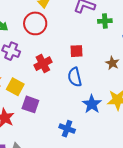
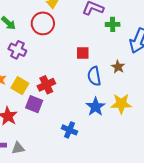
red cross: (43, 64) -> (46, 85), moved
blue semicircle: (75, 77) -> (94, 76), moved

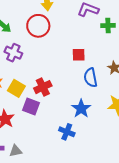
blue star: (95, 107) -> (81, 109), moved

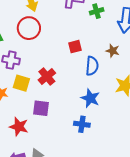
blue semicircle: (91, 78) -> (92, 66), turned -150
red cross: (43, 87) -> (47, 77), moved
yellow square: (16, 88) -> (21, 83), moved

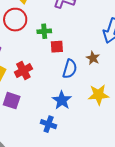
green cross: (97, 11) -> (44, 31), moved

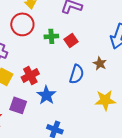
red square: (57, 47) -> (71, 40), moved, turned -32
blue star: (62, 100) -> (46, 95), moved

